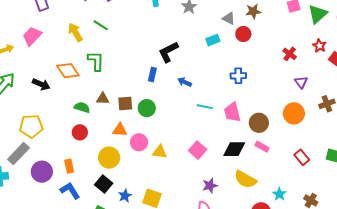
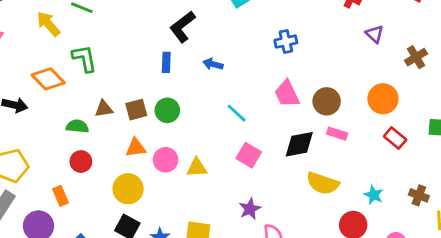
cyan line: (205, 107) -> (237, 113), moved, turned 42
orange circle: (294, 113) -> (383, 99), moved
orange rectangle: (69, 166) -> (60, 196), moved
purple star: (210, 186) -> (250, 209), moved

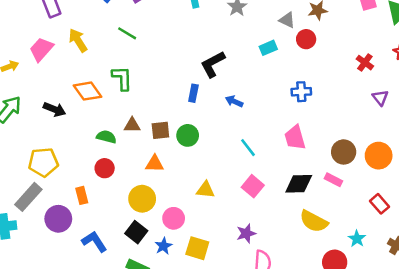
yellow arrow: (48, 24) -> (78, 40), moved
brown circle: (327, 101) -> (344, 152), moved
red rectangle: (395, 138) -> (379, 204), moved
pink circle: (166, 160) -> (174, 218), moved

